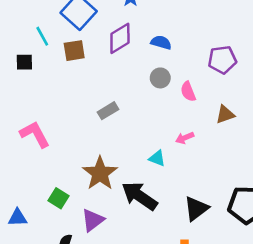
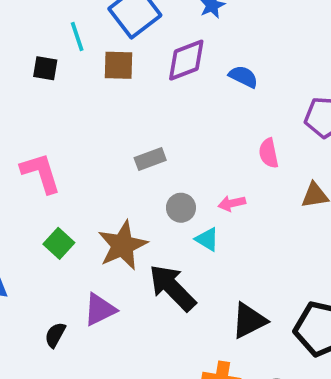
gray circle: (160, 78) -> (181, 208), moved
pink arrow: (185, 138) -> (232, 203), moved
green square: (58, 198) -> (59, 243), moved

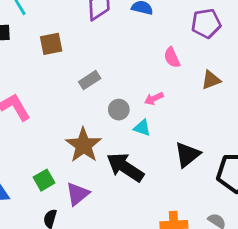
brown square: (119, 65) -> (51, 44), moved
green square: (59, 243) -> (44, 180), moved, turned 30
black triangle: (249, 321) -> (187, 155), moved

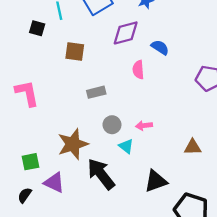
pink semicircle: (172, 58) -> (138, 70), moved
brown triangle: (211, 80) -> (193, 147), moved
purple triangle: (78, 194) -> (54, 183), turned 45

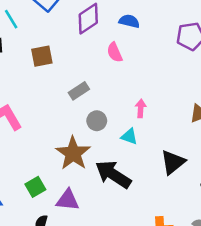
gray circle: (112, 125) -> (97, 121), moved
pink arrow: (144, 126) -> (141, 108), turned 119

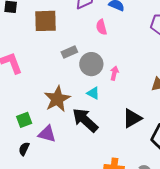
brown square: (42, 56) -> (45, 21), size x1.4
gray circle: (97, 121) -> (91, 64), moved, size x1.5
cyan triangle: (129, 136) -> (93, 93), moved

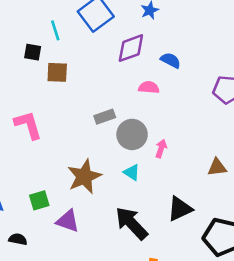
brown square: (45, 21) -> (57, 72), moved, size x0.7
pink semicircle: (101, 27) -> (149, 87), turned 105
black arrow: (85, 120) -> (132, 223), moved
black semicircle: (24, 149) -> (18, 239), moved, turned 72

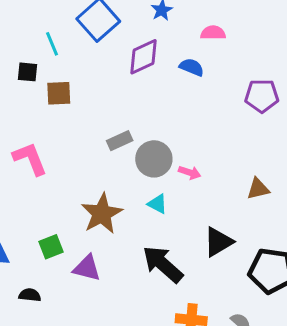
pink semicircle: (149, 87) -> (213, 33), moved
pink arrow: (161, 149) -> (190, 172), turned 96

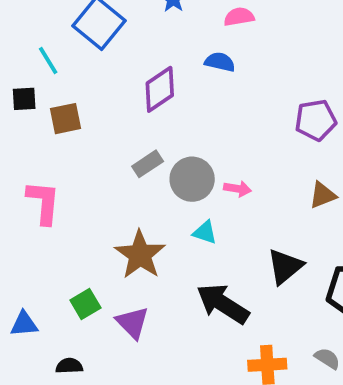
purple diamond: (144, 57) -> (160, 89), moved
purple pentagon: (262, 96) -> (316, 120), moved
pink L-shape: (30, 159) -> (43, 202), turned 36
purple triangle: (87, 268) -> (132, 323), turned 40

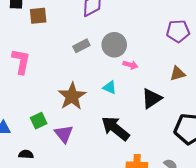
gray circle: (192, 179) -> (114, 45), moved
black triangle: (285, 266) -> (152, 99), moved

